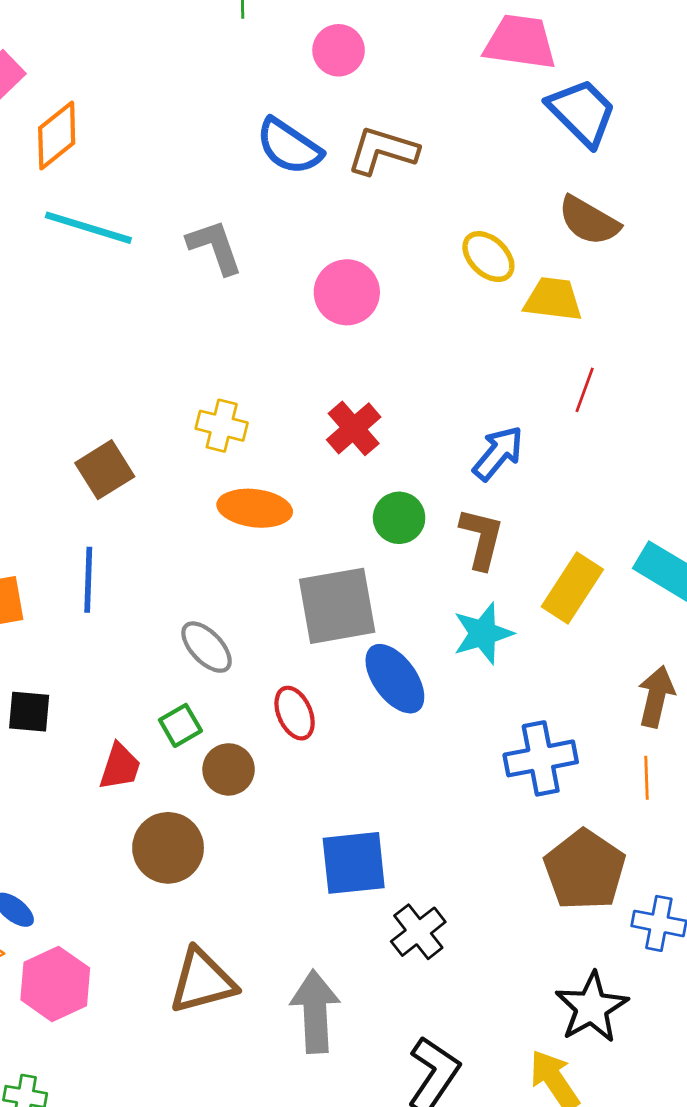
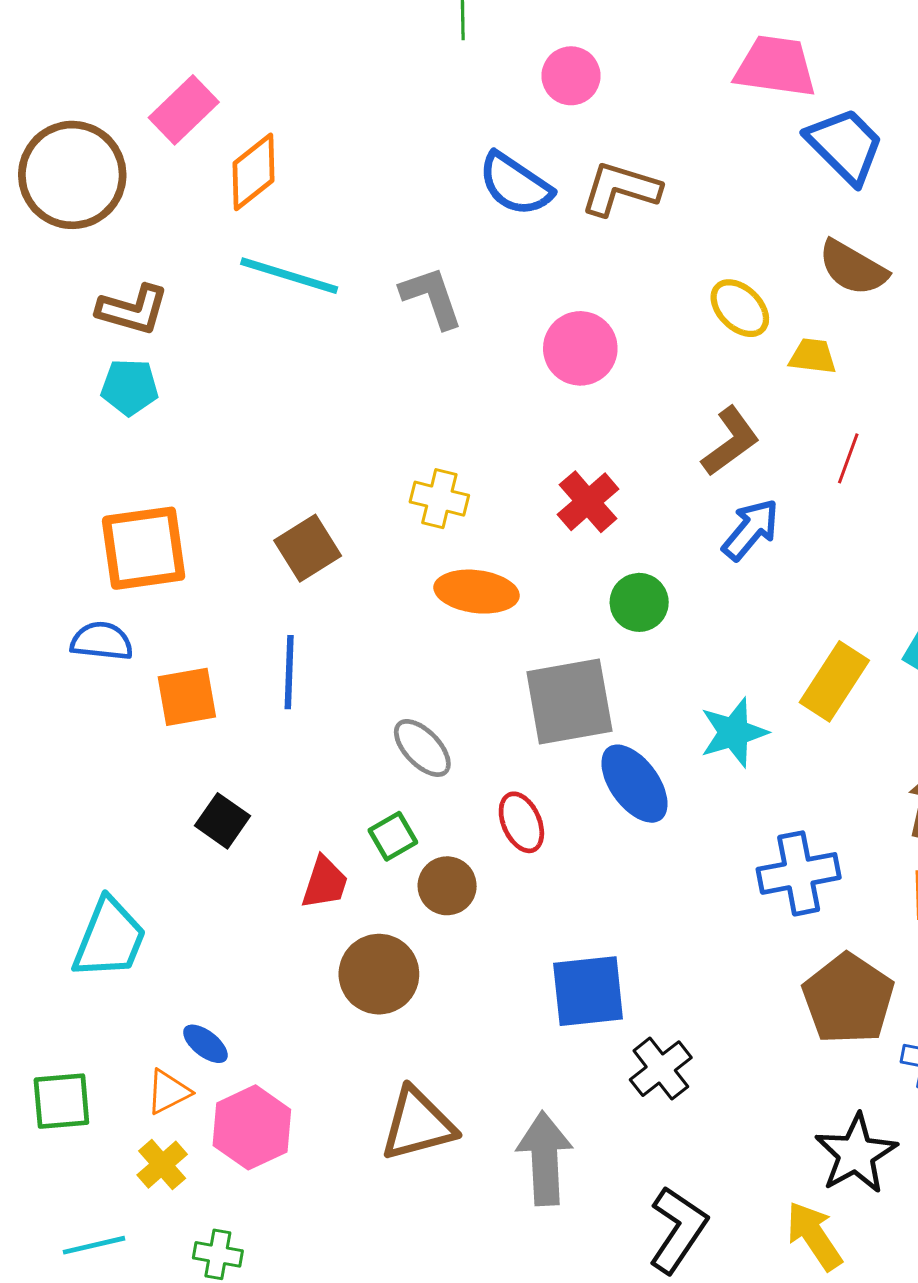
yellow trapezoid: (553, 299) -> (813, 356), size x0.7
brown L-shape: (482, 538) -> (731, 441), moved, turned 40
black square: (29, 712) -> (223, 821), turned 30

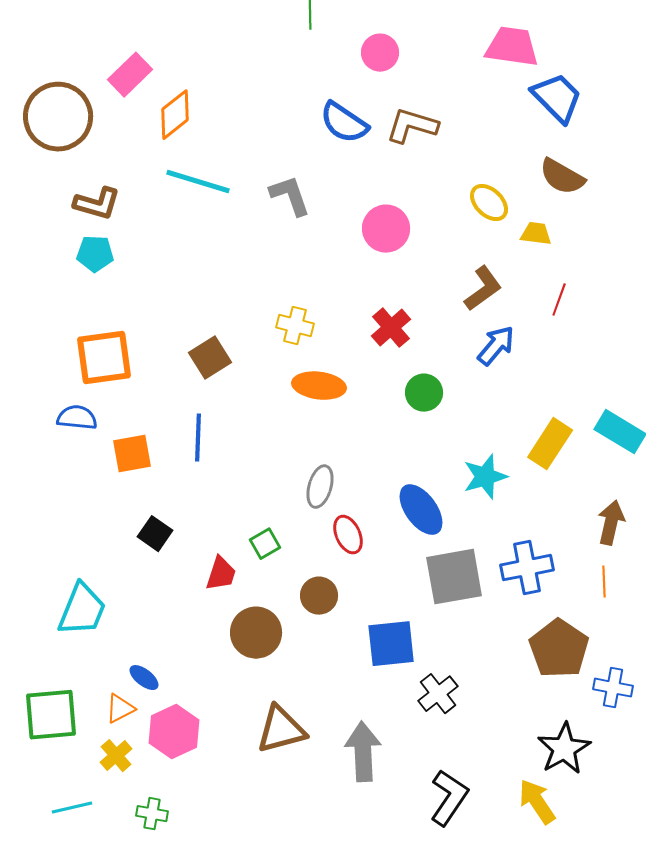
gray square: (569, 702) -> (454, 577), moved
gray ellipse: (422, 748) -> (320, 487), moved, turned 60
brown circle: (447, 886) -> (319, 596), moved
green square: (61, 1101) -> (51, 715), size x1.4

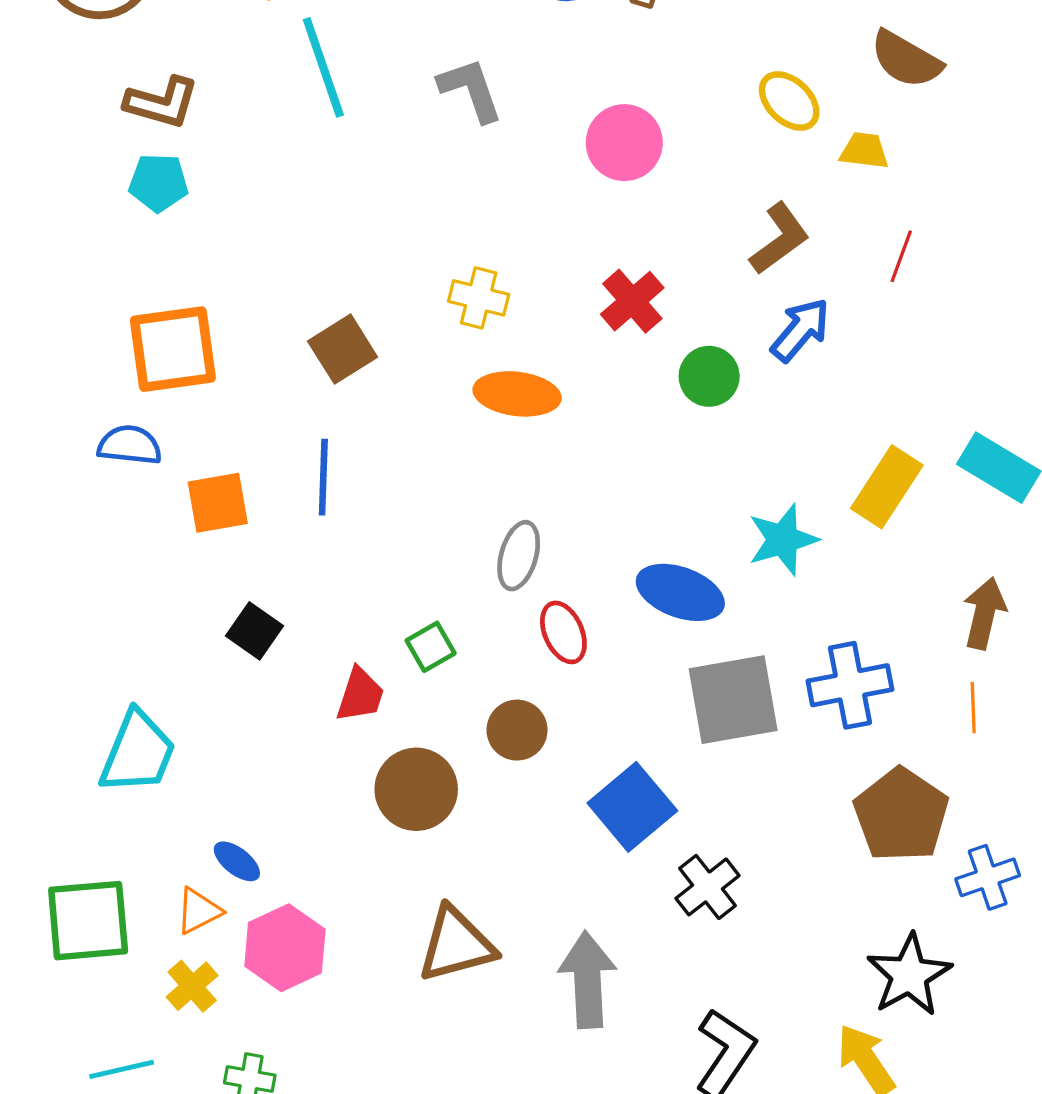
cyan line: (198, 182) -> (323, 67), turned 54
green circle: (424, 393) -> (709, 376), moved
blue ellipse: (421, 510) -> (680, 592), turned -34
blue square: (391, 644) -> (632, 807), turned -34
blue cross: (613, 688) -> (988, 877), turned -30

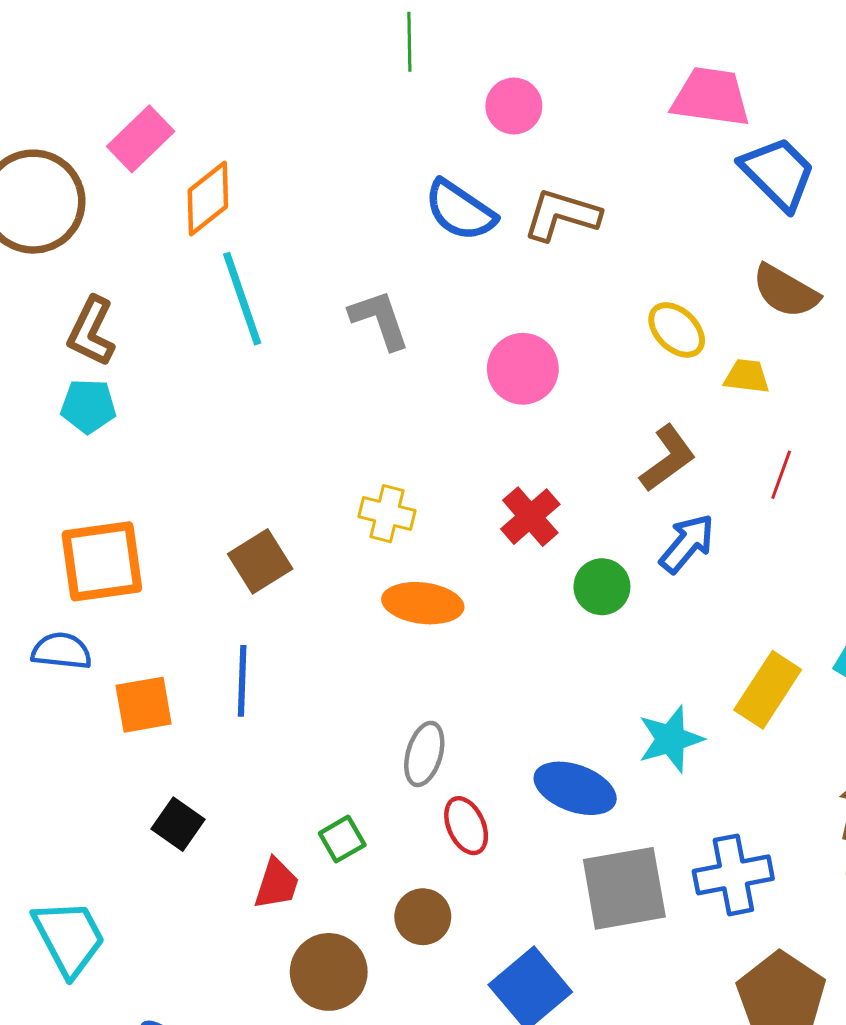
brown L-shape: (162, 103) -> (91, 331), turned 100
cyan trapezoid: (138, 752) -> (69, 938), turned -50

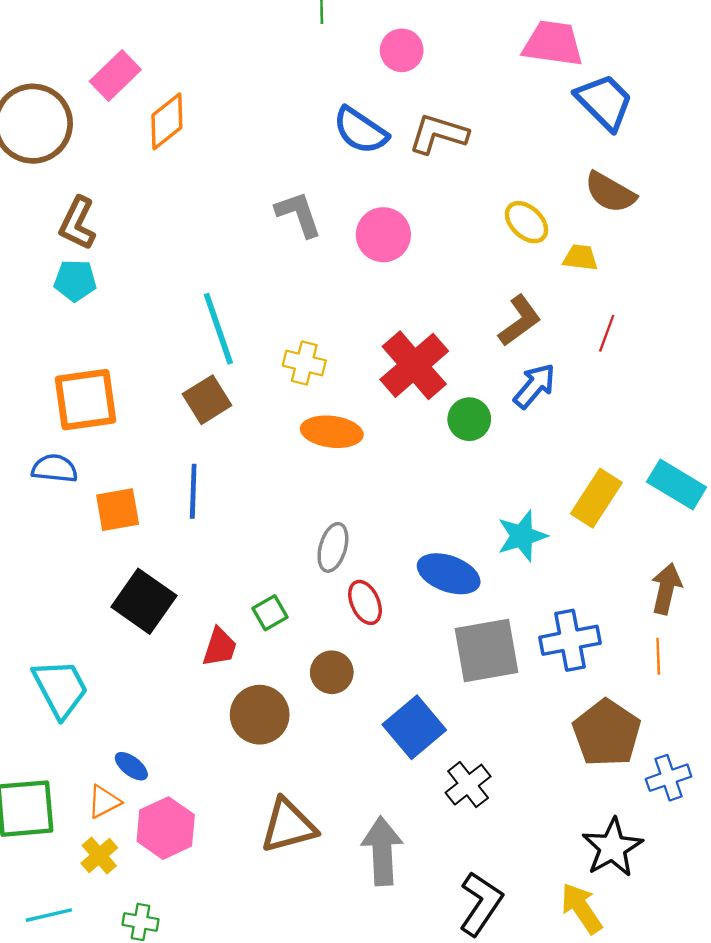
cyan line: (242, 299) -> (218, 329), moved
pink circle: (523, 369) -> (383, 235), moved
red cross: (530, 517) -> (414, 365), size x1.5
black square: (178, 824) -> (144, 601), size x1.6

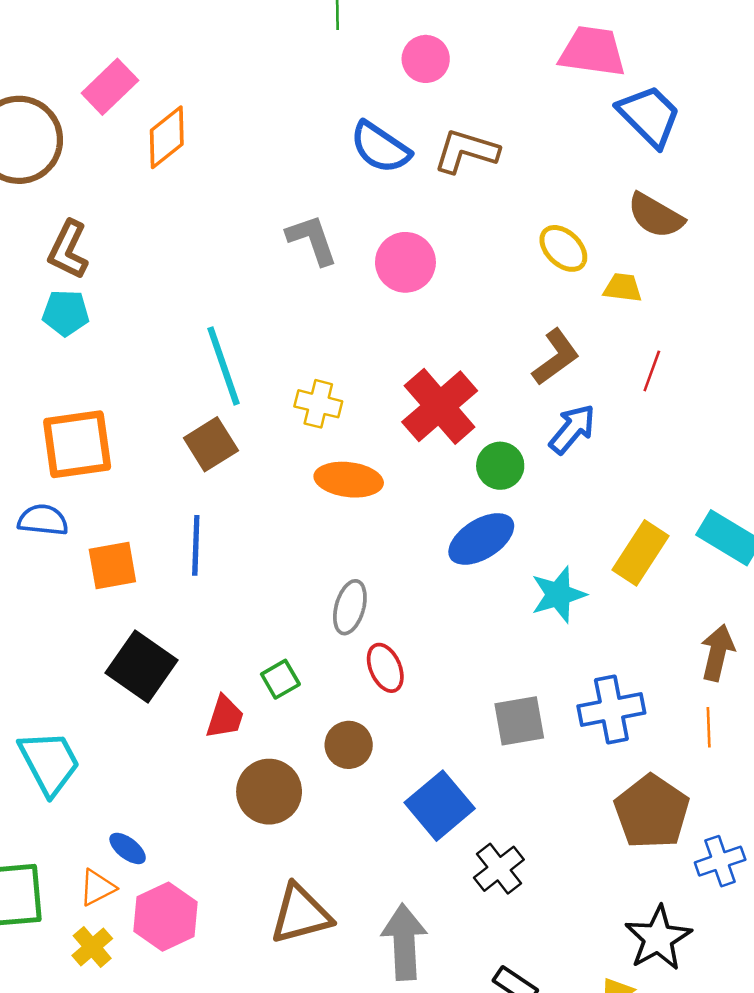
blue ellipse: (449, 574) -> (481, 539), moved, turned -52
gray square: (486, 651) -> (519, 721), size x0.7

